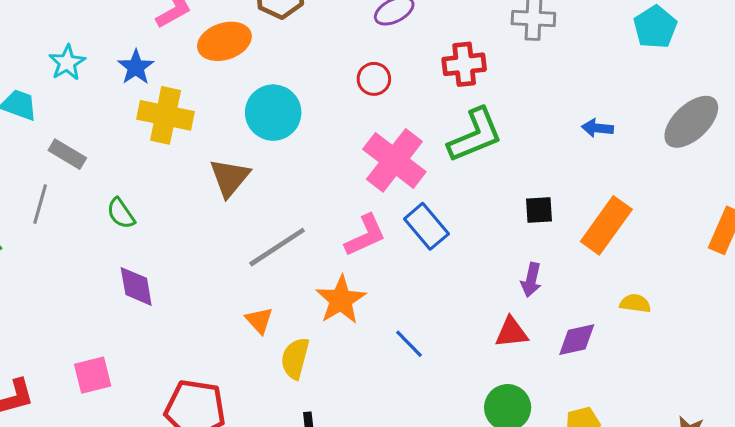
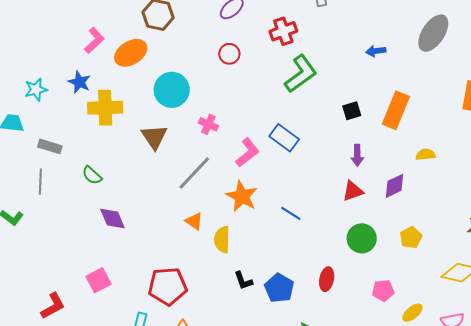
cyan star: (67, 63) -> (36, 90), turned 30
pink cross: (394, 160) -> (208, 124), moved, size x0.5

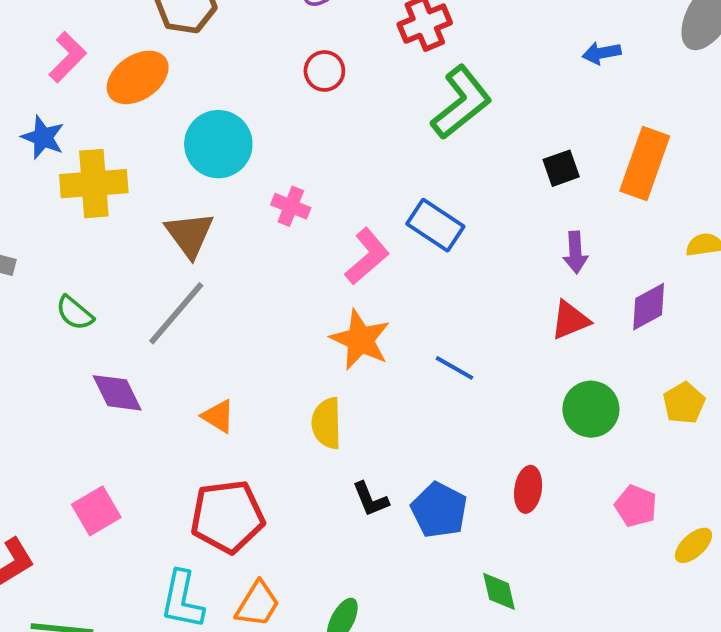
gray line: (194, 173) -> (176, 313), moved
orange triangle: (194, 221) -> (218, 416), moved
pink pentagon: (383, 291) -> (636, 506), turned 30

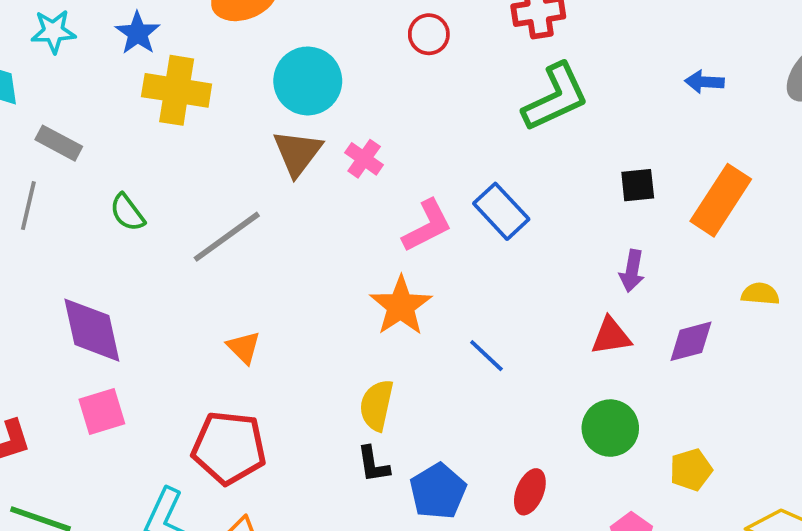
brown triangle: (190, 235) -> (297, 153), moved
purple diamond: (117, 393) -> (92, 330), moved, size x1.4
yellow pentagon: (684, 403) -> (691, 470), moved
yellow semicircle: (327, 423) -> (377, 405), moved

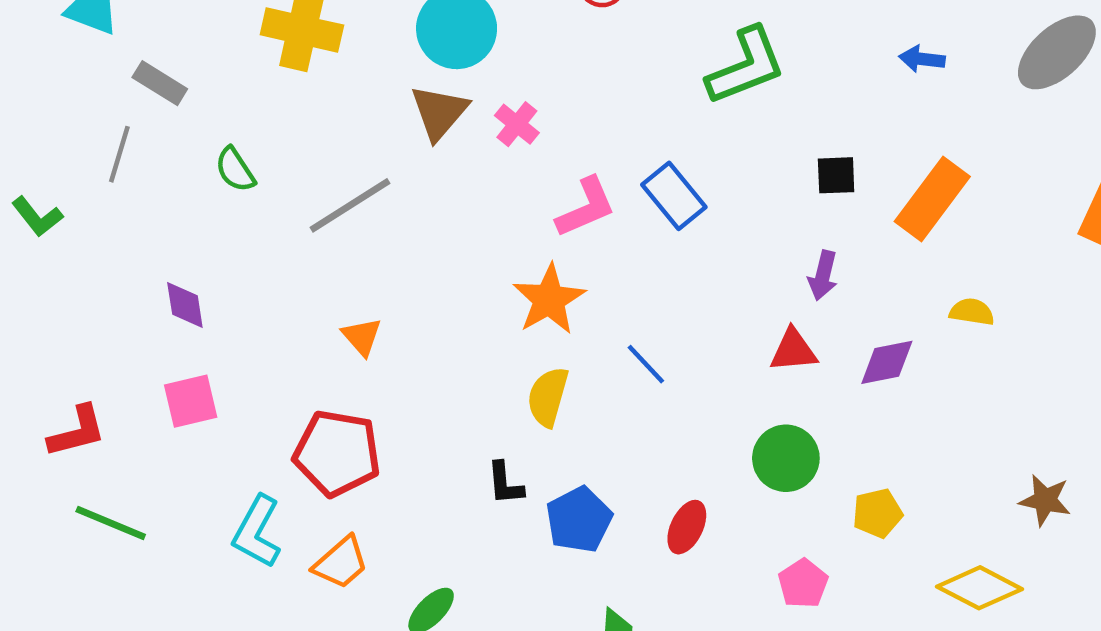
purple diamond: (92, 330) -> (185, 305), size x0.6
yellow semicircle: (377, 405) -> (548, 397), moved

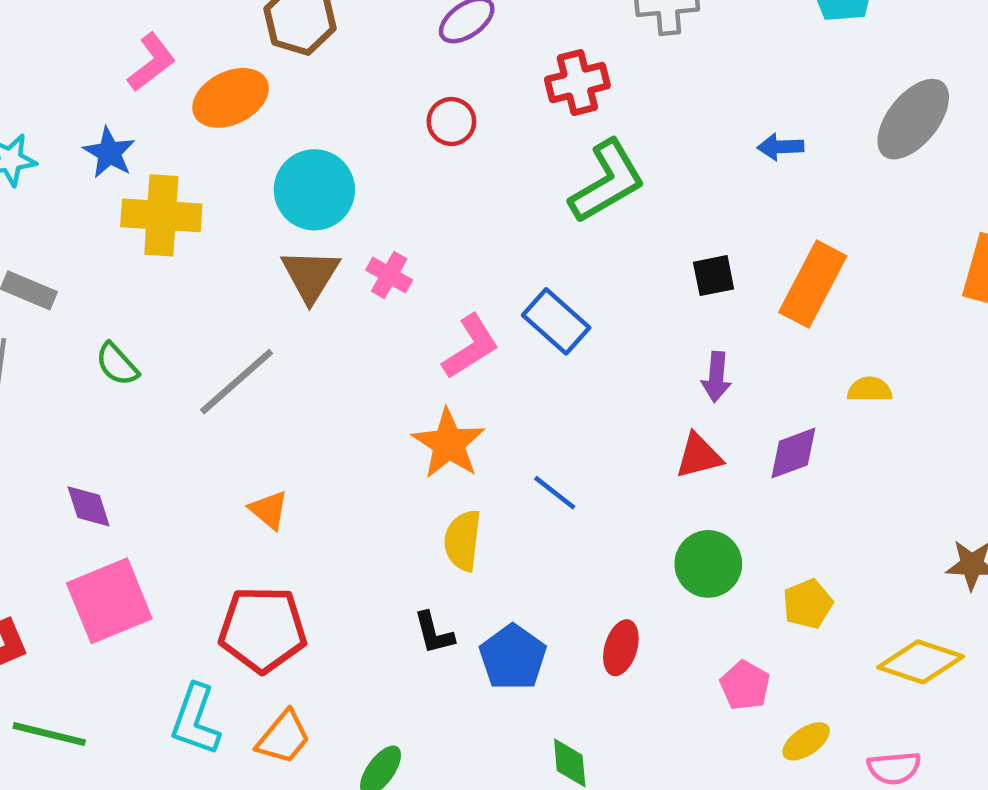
pink square: (191, 401) -> (109, 601), size x1.5

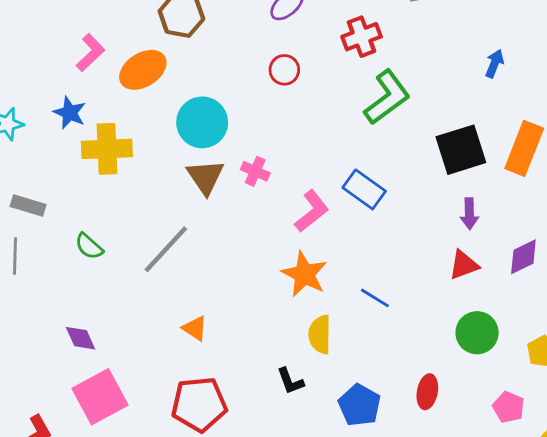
blue arrow: (780, 147) -> (495, 64), turned 120
black square: (714, 276) -> (461, 150), size x1.8
black L-shape: (434, 633) -> (290, 381), moved

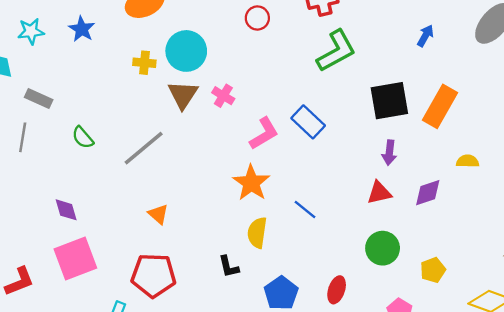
yellow cross: (107, 149) -> (144, 63), moved, size x0.6

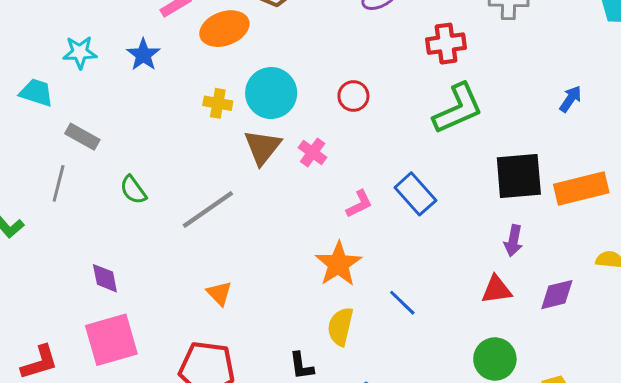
red circle: (257, 18) -> (353, 96), moved
orange rectangle: (440, 106) -> (581, 188), turned 42
pink L-shape: (264, 134) -> (359, 204), size x0.7

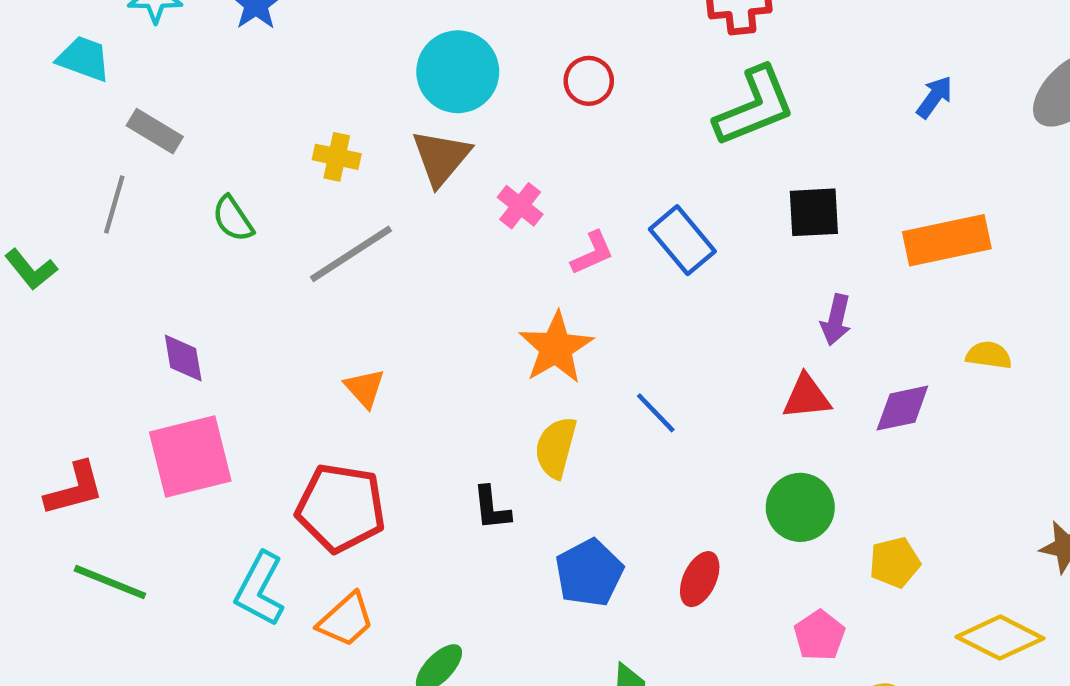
yellow cross: (218, 103) -> (337, 157), moved
pink cross: (313, 153) -> (520, 206), moved
black square: (519, 176) -> (814, 212), moved, size x0.7

